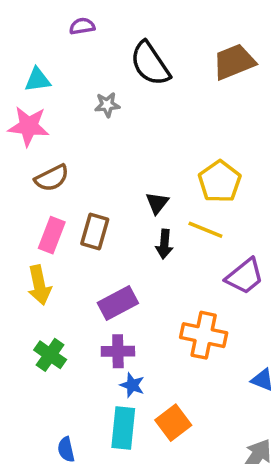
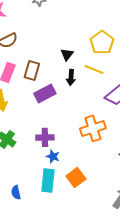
purple rectangle: (118, 303) -> (45, 93), moved
orange cross: (204, 335) -> (93, 128), turned -30

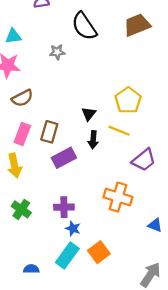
orange cross: (93, 128) -> (118, 197), turned 35
cyan rectangle: (48, 180) -> (67, 256), turned 30
blue semicircle: (16, 192) -> (31, 269), turned 104

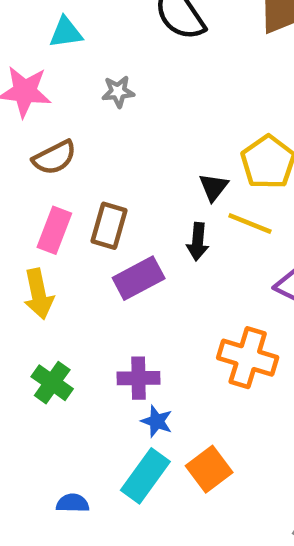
cyan triangle: (13, 36) -> (66, 32), moved
gray star: (57, 52) -> (118, 92), moved
black triangle: (89, 114) -> (214, 187), moved

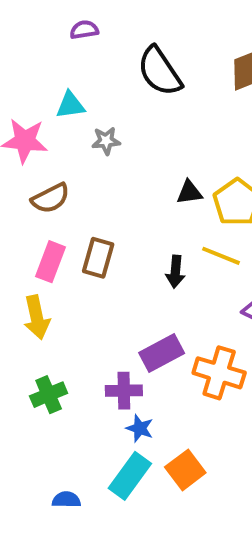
cyan triangle: (66, 32) -> (70, 105), moved
black triangle: (214, 187) -> (189, 192), moved, turned 44
purple rectangle: (139, 278) -> (162, 353), moved
green cross: (52, 383) -> (49, 395), turned 32

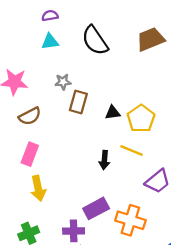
cyan triangle: (70, 105) -> (50, 42), moved
brown rectangle: (98, 258) -> (78, 102), moved
yellow arrow: (37, 317) -> (38, 188), moved

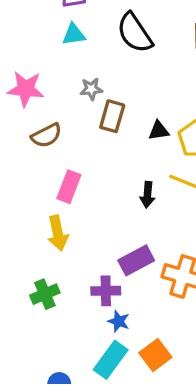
pink rectangle: (30, 154) -> (69, 187), moved

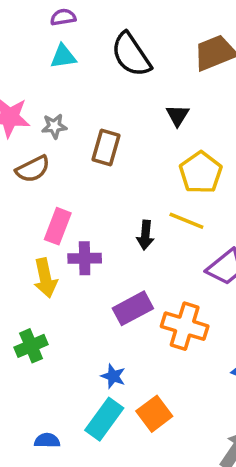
gray star: (91, 89) -> (54, 126), moved
black triangle: (159, 131) -> (178, 115), moved, turned -50
purple cross: (106, 291) -> (85, 258), moved

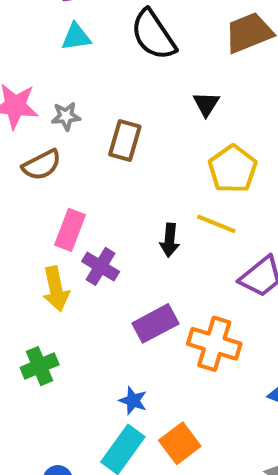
purple cross: (85, 258) -> (101, 266), turned 32

